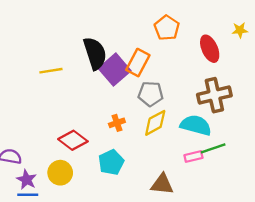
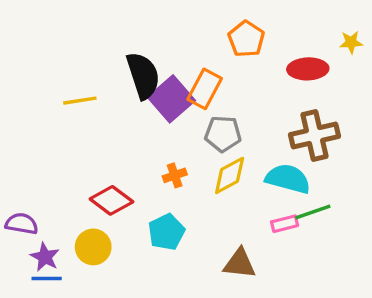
red ellipse: (210, 49) -> (308, 69), turned -68

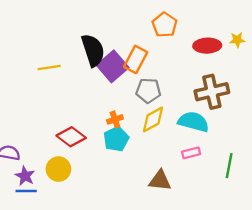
yellow star: (351, 42) -> (237, 40), moved
green line: (313, 212) -> (229, 166), moved, turned -60
cyan pentagon: (166, 232) -> (116, 139), moved

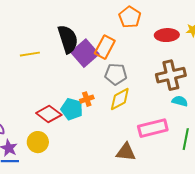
cyan semicircle: (193, 122) -> (180, 101), moved, size x0.6
cyan pentagon: (116, 139) -> (72, 109), moved, turned -30
pink rectangle: (191, 153) -> (153, 128), size x1.8

